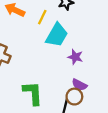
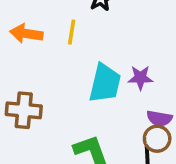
cyan trapezoid: (57, 35) -> (105, 83), moved

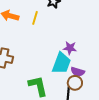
cyan trapezoid: (105, 83) -> (61, 63), moved

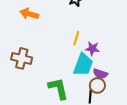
yellow line: (35, 18) -> (76, 38), moved

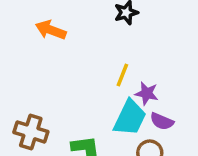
brown cross: (22, 58) -> (31, 132), moved
purple semicircle: (100, 74) -> (162, 121), moved

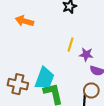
cyan trapezoid: (130, 118) -> (45, 78), moved

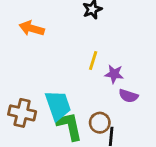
cyan trapezoid: (45, 78) -> (58, 105), turned -40
brown circle: (91, 90) -> (100, 123), moved

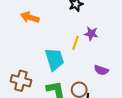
purple star: (114, 74) -> (91, 34), moved
cyan trapezoid: (58, 105) -> (54, 59), moved

